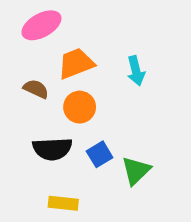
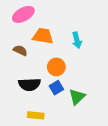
orange trapezoid: (76, 63) -> (43, 36), turned 30
orange circle: (80, 107) -> (56, 67), moved

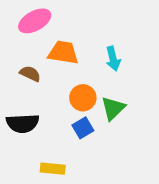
black semicircle: (30, 84) -> (23, 123), moved
green triangle: (77, 97) -> (113, 108), moved

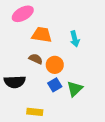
brown semicircle: (30, 74) -> (36, 59), moved
green triangle: (113, 108) -> (75, 89), moved

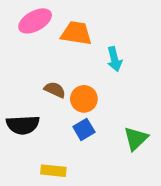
orange trapezoid: (42, 35) -> (76, 33), moved
green triangle: (75, 89) -> (136, 139), moved

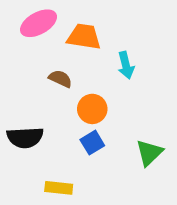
brown semicircle: (55, 90) -> (60, 79), moved

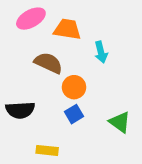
brown semicircle: (60, 79) -> (48, 63), size x1.5
green triangle: (149, 153) -> (120, 122), turned -40

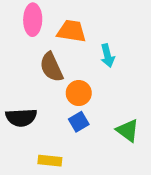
pink ellipse: (31, 19) -> (33, 20), turned -60
brown semicircle: (48, 63) -> (51, 67), turned -140

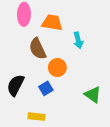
black semicircle: (21, 117) -> (16, 85), turned 120
blue square: (79, 122) -> (46, 88), moved

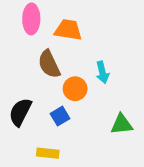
cyan arrow: (78, 40) -> (102, 72), moved
green triangle: (93, 95) -> (122, 124), turned -42

